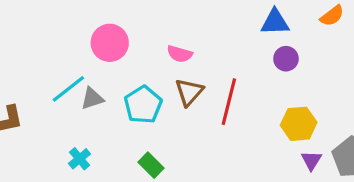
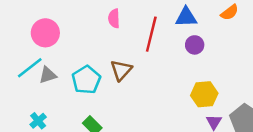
pink circle: (110, 43) -> (45, 33), moved
pink semicircle: (180, 54) -> (114, 18), moved, turned 72
red line: (229, 102) -> (151, 34), moved

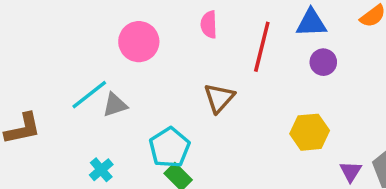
pink circle: (45, 33) -> (139, 42), moved
cyan pentagon: (86, 80) -> (170, 148), moved
yellow hexagon: (204, 94) -> (310, 132), moved

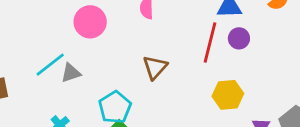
red line: (262, 47) -> (210, 42), moved

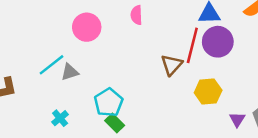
purple circle: (239, 38) -> (218, 42), size x1.6
brown triangle: (155, 67) -> (172, 65), moved

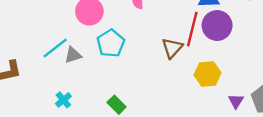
cyan pentagon: (109, 102) -> (111, 43), moved

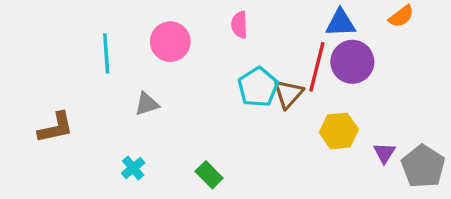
cyan pentagon: (111, 43) -> (258, 87), moved
cyan line: (55, 48) -> (106, 53), moved, turned -56
purple triangle: (236, 101) -> (384, 153), moved

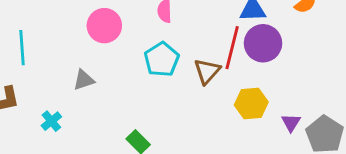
cyan line: (106, 53) -> (22, 48), moved
cyan pentagon: (258, 87) -> (162, 59), moved
cyan cross: (133, 168) -> (51, 121), moved

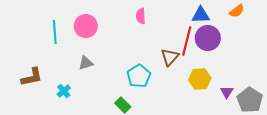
pink circle: (104, 26) -> (86, 26), moved
cyan line: (22, 48) -> (55, 32), moved
cyan pentagon: (162, 59) -> (139, 76), moved

